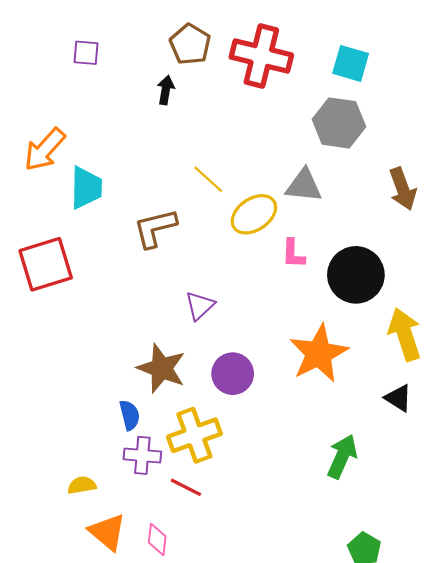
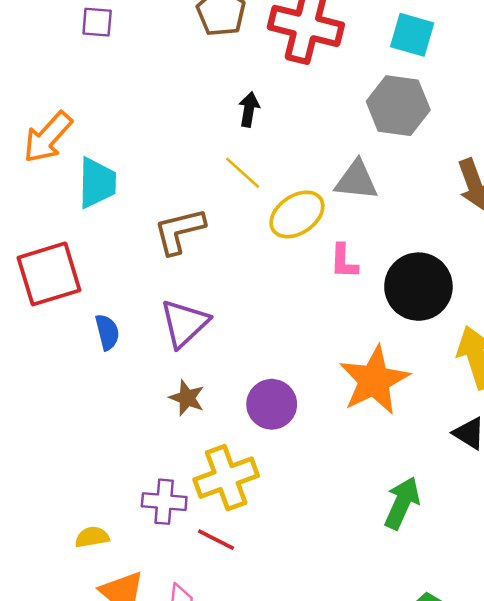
black arrow: (166, 90) -> (249, 109), moved
purple triangle: (200, 306) -> (184, 323), moved, size x1.4
brown star: (161, 368) -> (187, 398), size x0.6
blue semicircle: (130, 415) -> (107, 332), moved

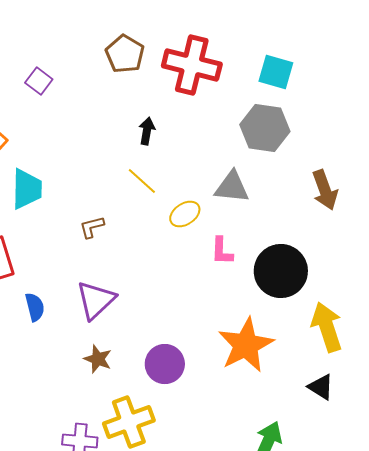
purple square: (97, 22) -> (39, 81), moved, turned 32
yellow ellipse: (297, 214) -> (185, 214), size x0.7
brown L-shape: (179, 231) -> (92, 227), size x0.6

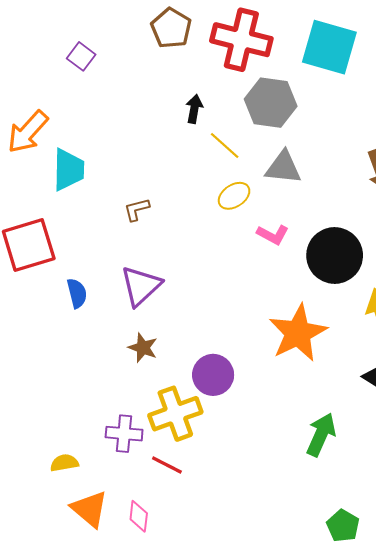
cyan square: (276, 72) -> (329, 47), size x1.5
gray hexagon: (265, 128) -> (271, 103), moved
yellow line: (142, 181) -> (225, 146), moved
pink L-shape: (222, 251) -> (273, 235), turned -64
purple circle: (165, 364) -> (213, 375), moved

